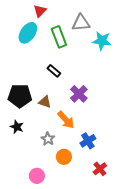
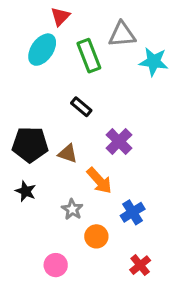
red cross: (100, 169) -> (140, 265), moved

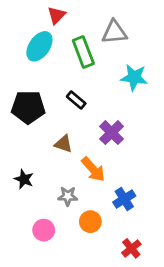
cyan star: (154, 62) -> (134, 77), moved
black pentagon: (30, 145) -> (28, 107), moved
gray star: (72, 209) -> (68, 196), turned -30
pink circle: (56, 265) -> (44, 230), moved

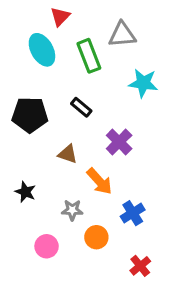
cyan ellipse: (39, 46) -> (42, 50), turned -64

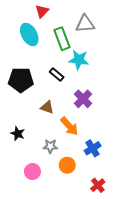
cyan star: (143, 83) -> (79, 60), moved

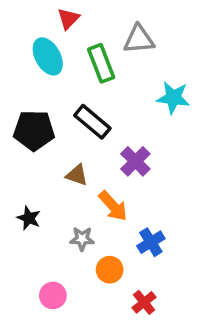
cyan star: (79, 60) -> (173, 98), moved
black rectangle: (57, 75) -> (92, 122), size x1.5
pink circle: (32, 172) -> (53, 295), moved
red cross: (98, 185) -> (144, 302), moved

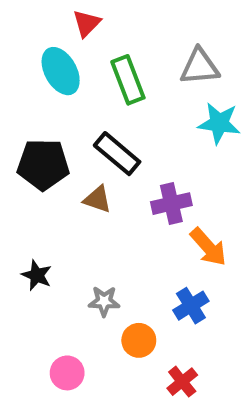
gray triangle: (139, 39) -> (200, 67), moved
purple cross: (135, 161) -> (171, 204), turned 32
brown triangle: (77, 175) -> (98, 199), moved
orange arrow: (113, 206) -> (208, 247), moved

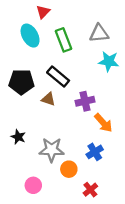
gray star: (104, 301) -> (52, 150), size x1.6

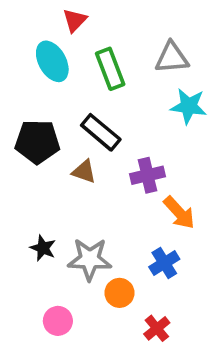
black star: (18, 137) -> (43, 248), moved

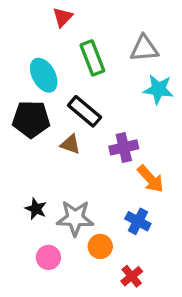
cyan ellipse: (52, 61) -> (44, 75), moved
blue cross: (164, 263) -> (138, 221), turned -30
pink circle: (58, 321) -> (48, 257), moved

